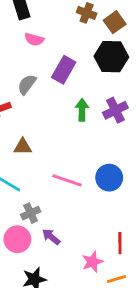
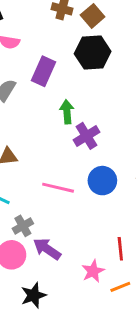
purple cross: (115, 110) -> (87, 136), moved
purple arrow: (51, 237) -> (47, 249), size x1.4

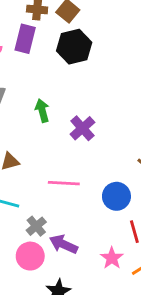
purple rectangle: (44, 71) -> (25, 39), moved
green arrow: (67, 112) -> (42, 111), moved
blue circle: (102, 181) -> (116, 196), moved

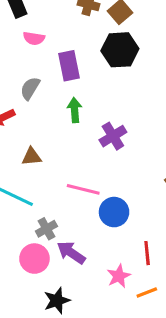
purple rectangle: (25, 39) -> (69, 66), moved, turned -36
blue circle: (116, 196) -> (114, 212), moved

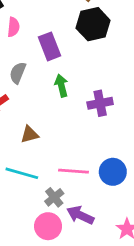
pink semicircle: (34, 38) -> (13, 27), turned -84
purple cross: (113, 136) -> (100, 103), turned 30
pink line: (83, 189) -> (73, 171), moved

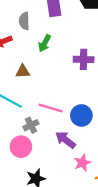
gray semicircle: (18, 73) -> (24, 21), turned -36
green arrow: (61, 86) -> (45, 43), moved, turned -150
purple arrow: (80, 215) -> (66, 140), moved

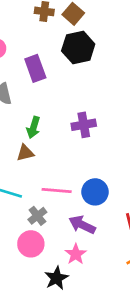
green arrow: (45, 43) -> (33, 127), moved
brown triangle: (23, 71) -> (25, 153), moved
pink star: (82, 163) -> (76, 254), moved

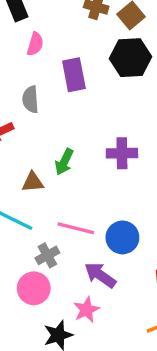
green arrow: (33, 127) -> (64, 162), moved
brown triangle: (25, 153) -> (33, 182), moved

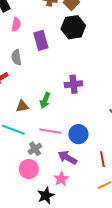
green arrow: (64, 162) -> (45, 100), moved

